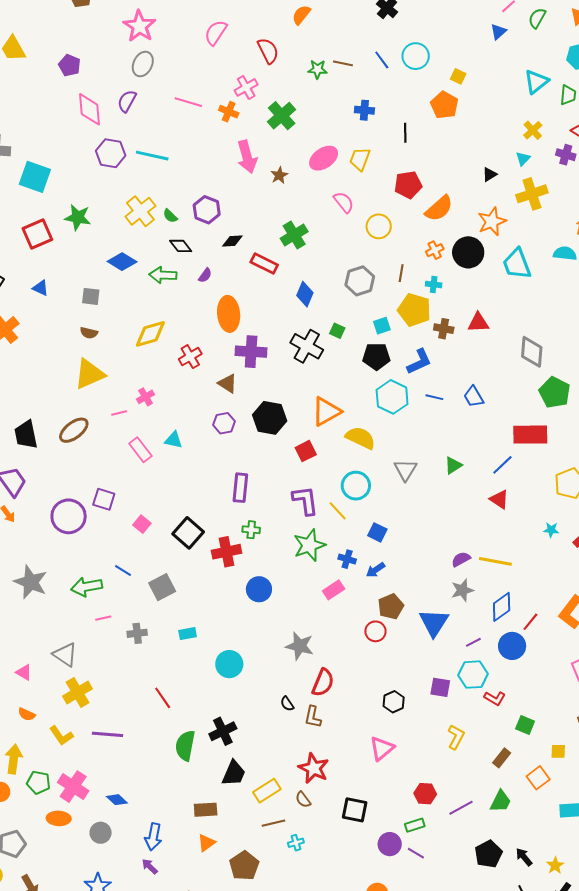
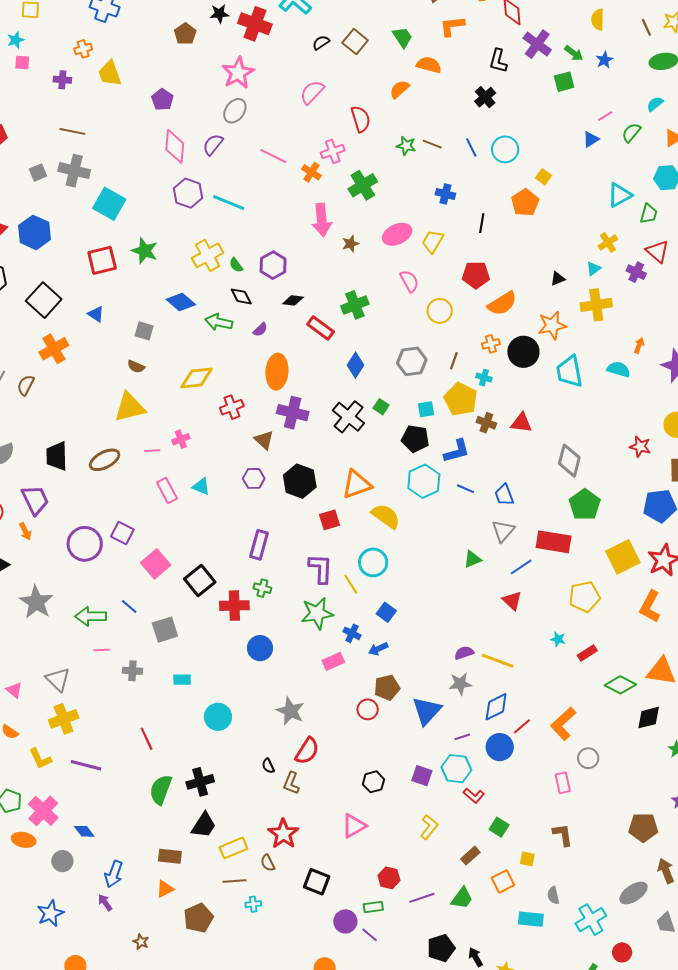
gray triangle: (405, 470) -> (503, 531), moved
pink square: (142, 524) -> (156, 564), size x1.6

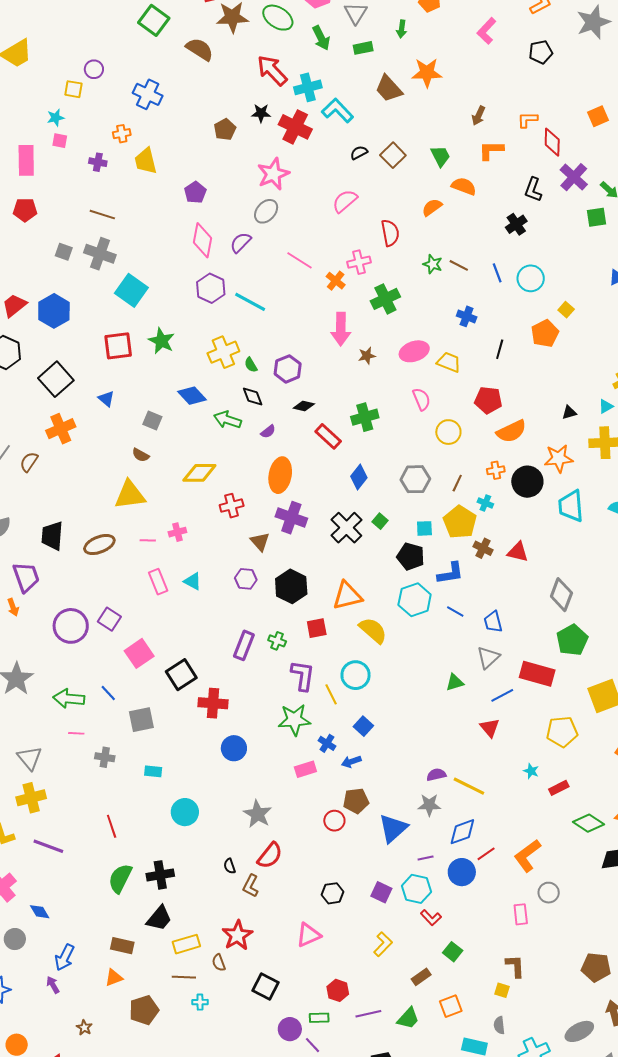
gray square: (38, 173) -> (64, 252), turned 36
yellow trapezoid: (433, 241) -> (449, 362), turned 75
green cross: (262, 588) -> (277, 641), moved
yellow square: (527, 859) -> (502, 990), moved

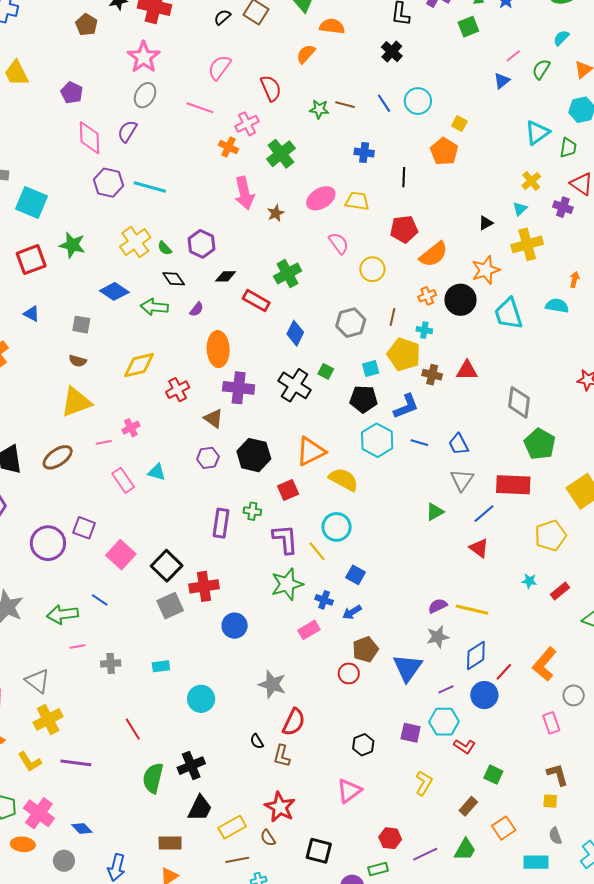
pink line: (299, 260) -> (200, 108), moved
gray square: (141, 720) -> (170, 606), moved

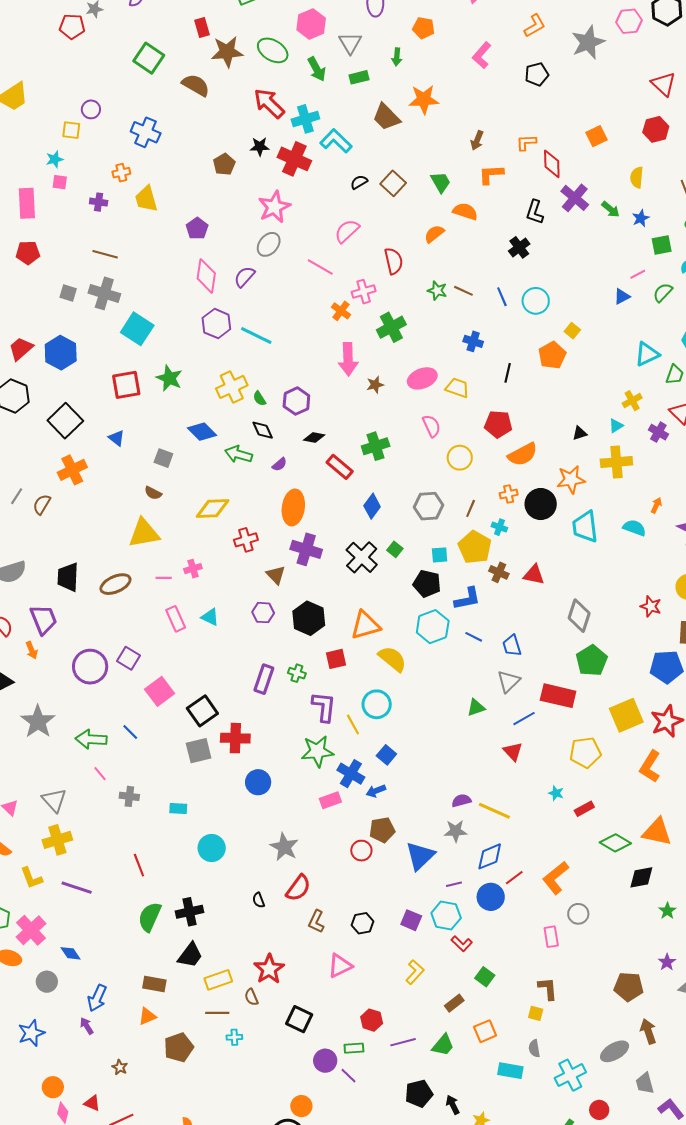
green square: (468, 27) -> (662, 245), moved
blue cross: (324, 600) -> (351, 774), size x1.5
pink line: (78, 646) -> (100, 774), turned 49
brown L-shape: (282, 756) -> (316, 921), moved

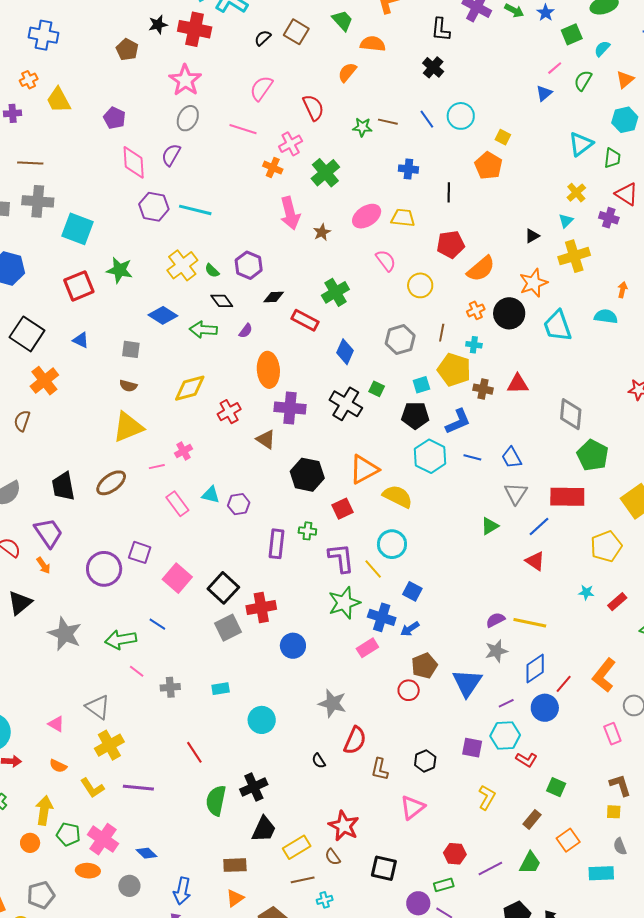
purple hexagon: (263, 613) -> (239, 504), moved

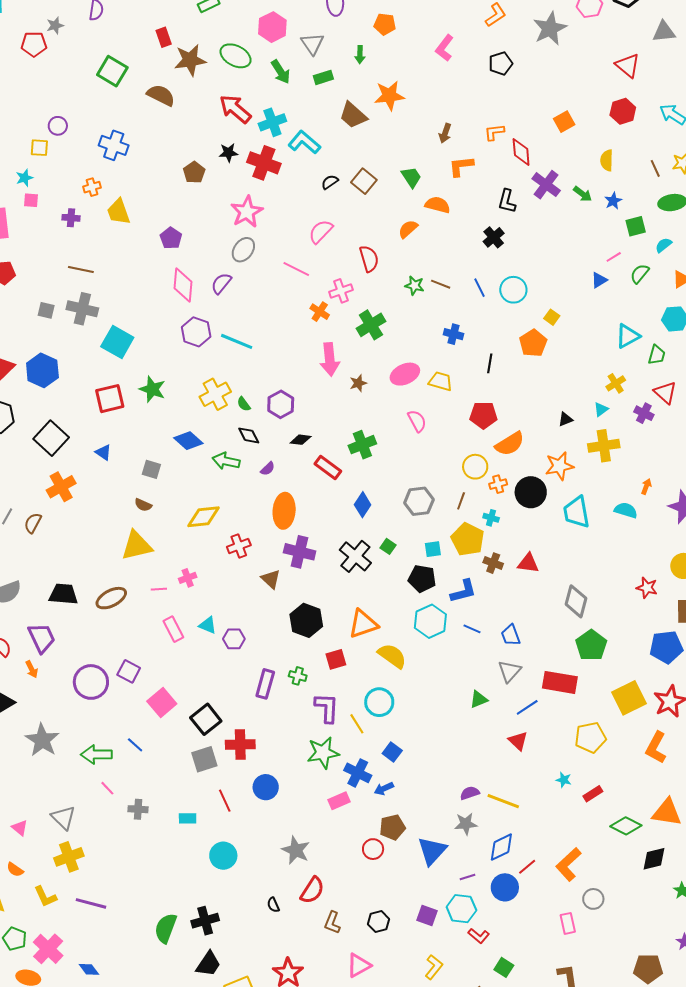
yellow circle: (420, 285) -> (475, 467), moved
black trapezoid: (63, 486) -> (63, 594), turned 96
red line: (194, 752) -> (225, 801), moved

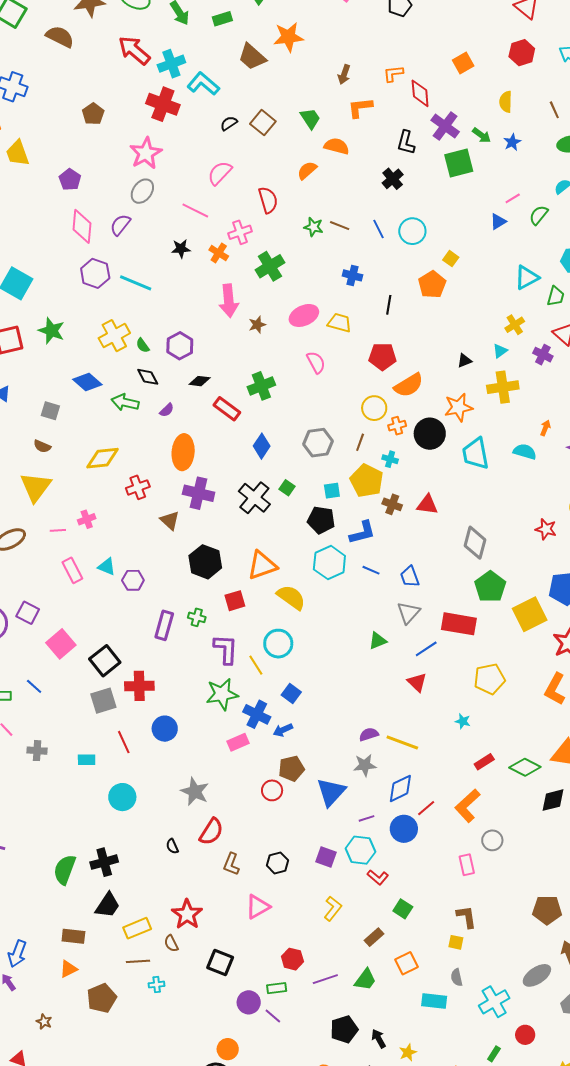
black star: (228, 153) -> (181, 249), moved
green square: (636, 226) -> (459, 163), moved, size x1.4
yellow triangle: (137, 546) -> (36, 487), turned -40
yellow square: (629, 698) -> (530, 614), moved
red rectangle: (593, 794) -> (484, 762), moved

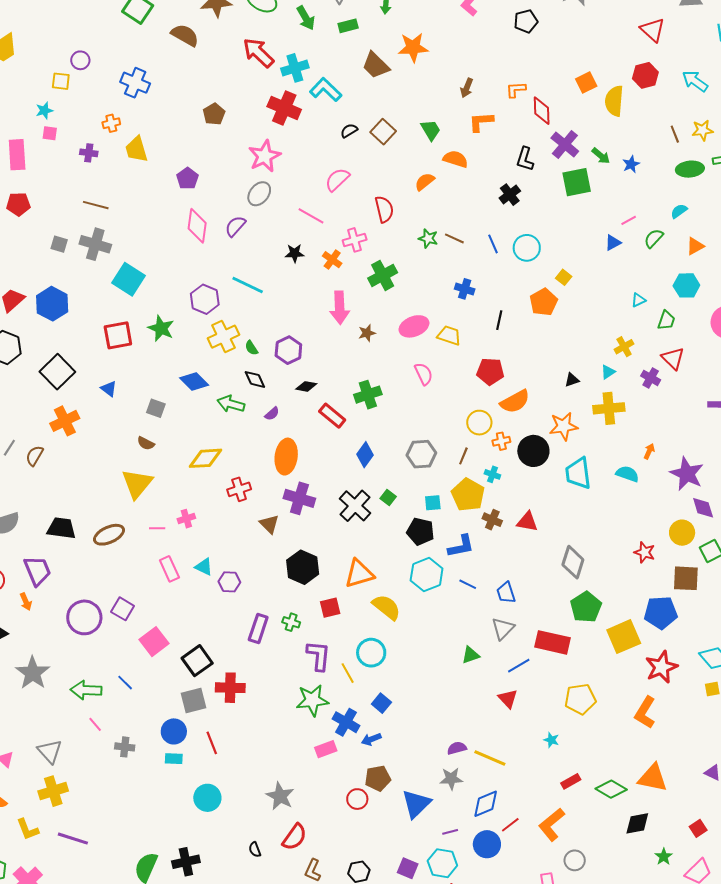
yellow semicircle: (506, 102) -> (614, 101), moved, size x1.4
purple hexagon: (95, 273) -> (205, 299), moved
cyan triangle: (527, 277) -> (638, 300), size x0.6
blue circle: (165, 729) -> (174, 731), moved

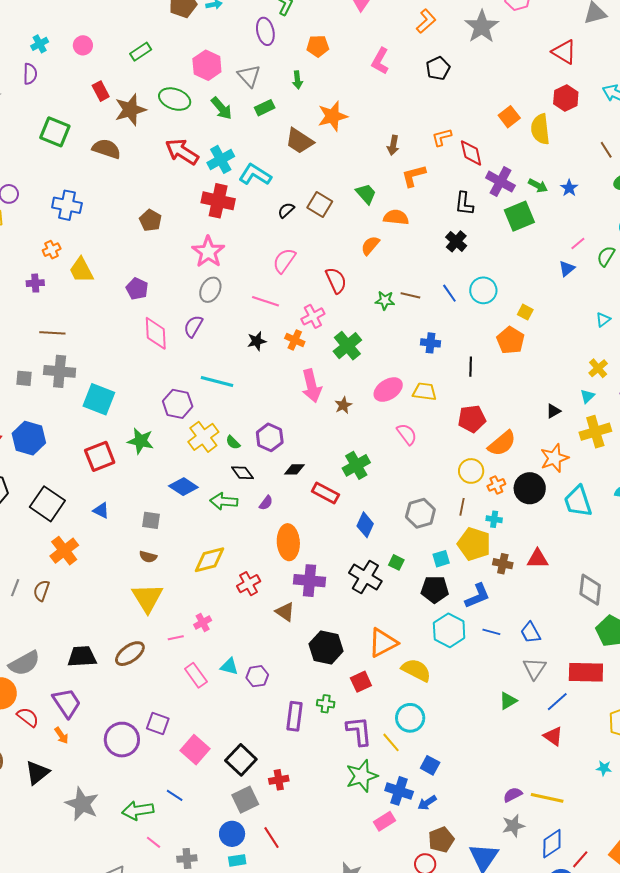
red cross: (230, 688) -> (279, 780), size x0.7

